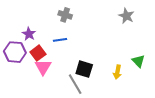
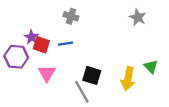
red square: (38, 53) -> (41, 45), moved, turned -35
yellow arrow: (117, 72) -> (128, 79), size x1.5

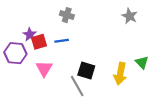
red square: (41, 45) -> (39, 42), turned -35

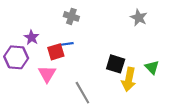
red square: (39, 42) -> (56, 52), moved
black square: (86, 71) -> (116, 64), moved

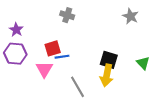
purple star: (32, 37) -> (16, 30), moved
blue line: (66, 44) -> (62, 57), moved
yellow arrow: (129, 79) -> (107, 75), moved

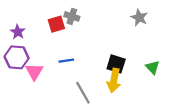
red square: (53, 48) -> (56, 24), moved
pink triangle: (44, 69) -> (34, 72), moved

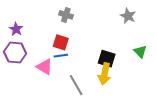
red square: (56, 24) -> (61, 42), moved, turned 35
green triangle: (153, 67) -> (140, 52), moved
pink triangle: (34, 72) -> (45, 67), moved, turned -30

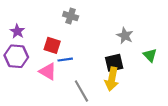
gray star: (128, 16) -> (125, 36), moved
red square: (61, 42) -> (52, 45), moved
black square: (107, 59) -> (114, 63), turned -30

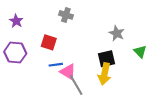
purple star: (17, 31) -> (16, 21), moved
blue line: (65, 60) -> (56, 65), moved
pink triangle: (48, 71) -> (68, 72), moved

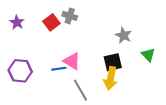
red square: (49, 42) -> (51, 22), moved, turned 35
purple hexagon: (15, 53) -> (20, 71), moved
pink triangle: (68, 72) -> (72, 61), moved

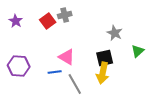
gray cross: (70, 16) -> (65, 15), turned -32
green triangle: (148, 55) -> (138, 51), turned 32
blue line: (59, 69) -> (55, 72), moved

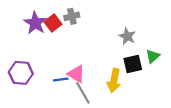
purple star: (16, 21) -> (35, 23), moved, size x1.5
pink triangle: (67, 57) -> (76, 74), moved
black square: (105, 58) -> (133, 64), moved

